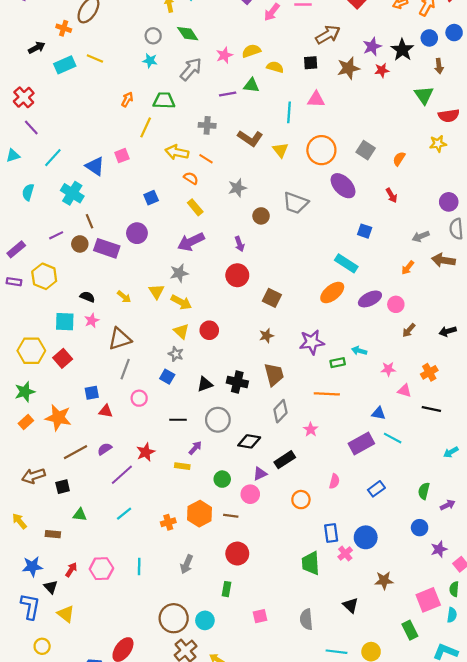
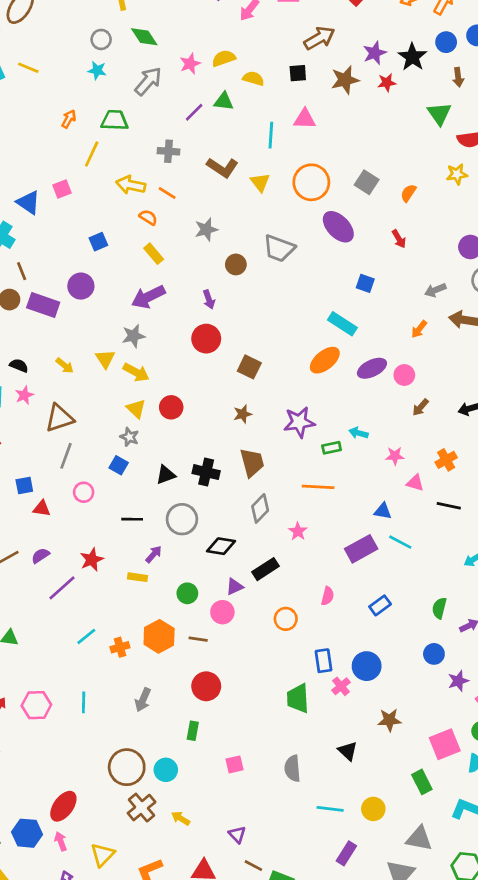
purple line: (228, 94) -> (194, 112), turned -35
cyan line: (124, 514) -> (86, 636), moved

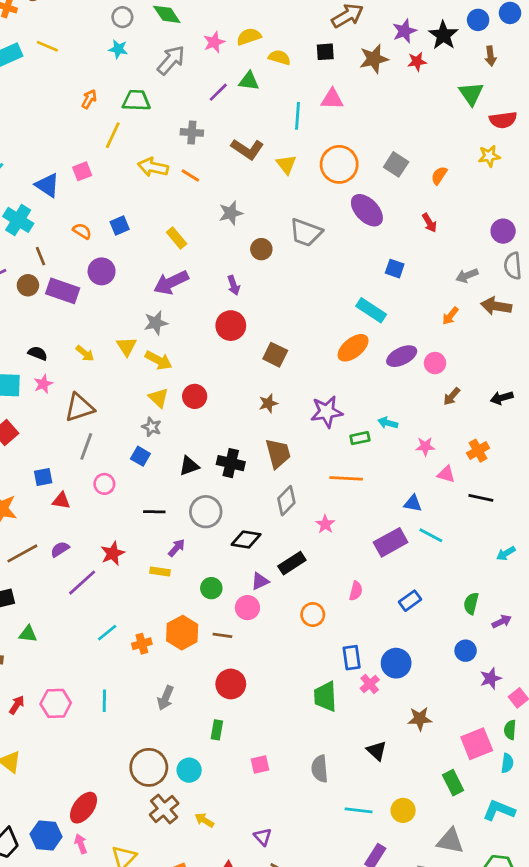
orange semicircle: (148, 217) -> (82, 231), moved

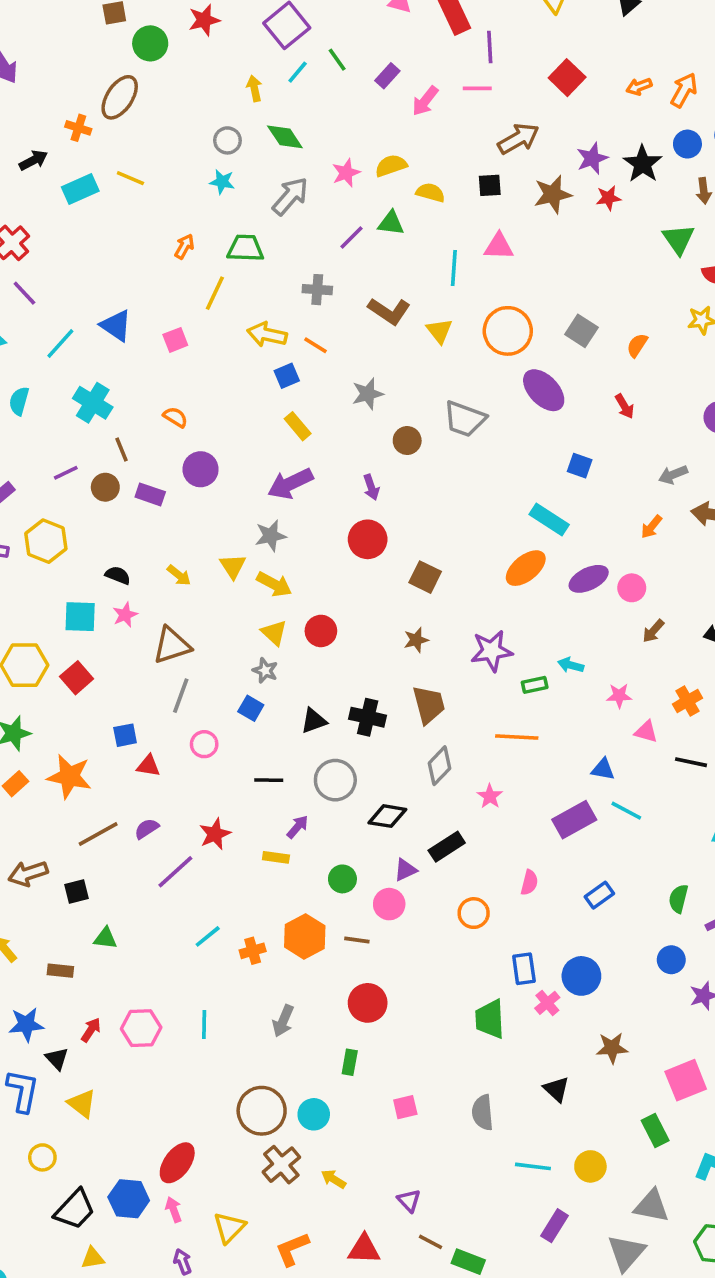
blue triangle: (47, 185) -> (116, 326), moved
blue square: (120, 226) -> (287, 376), moved
purple rectangle: (63, 291) -> (150, 494), size x0.7

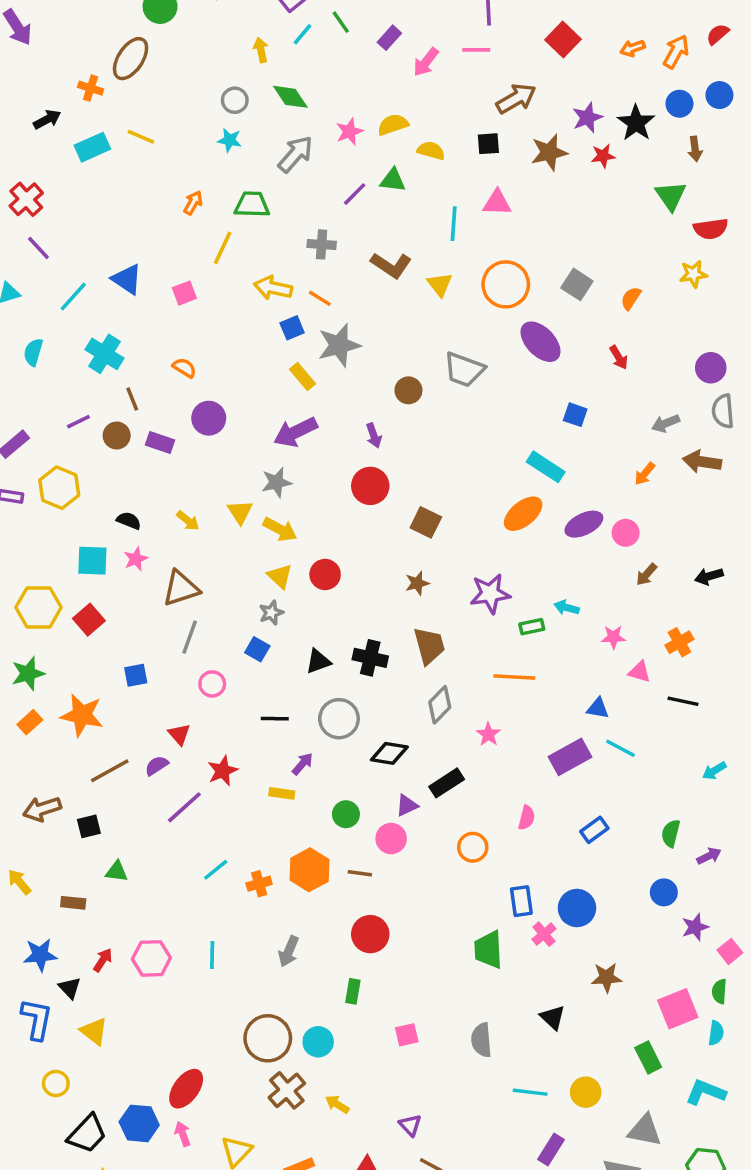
gray star: (368, 394) -> (339, 345), moved, size x1.4
gray star: (265, 670) -> (271, 613), turned 30
red triangle: (148, 766) -> (179, 734), moved, turned 40

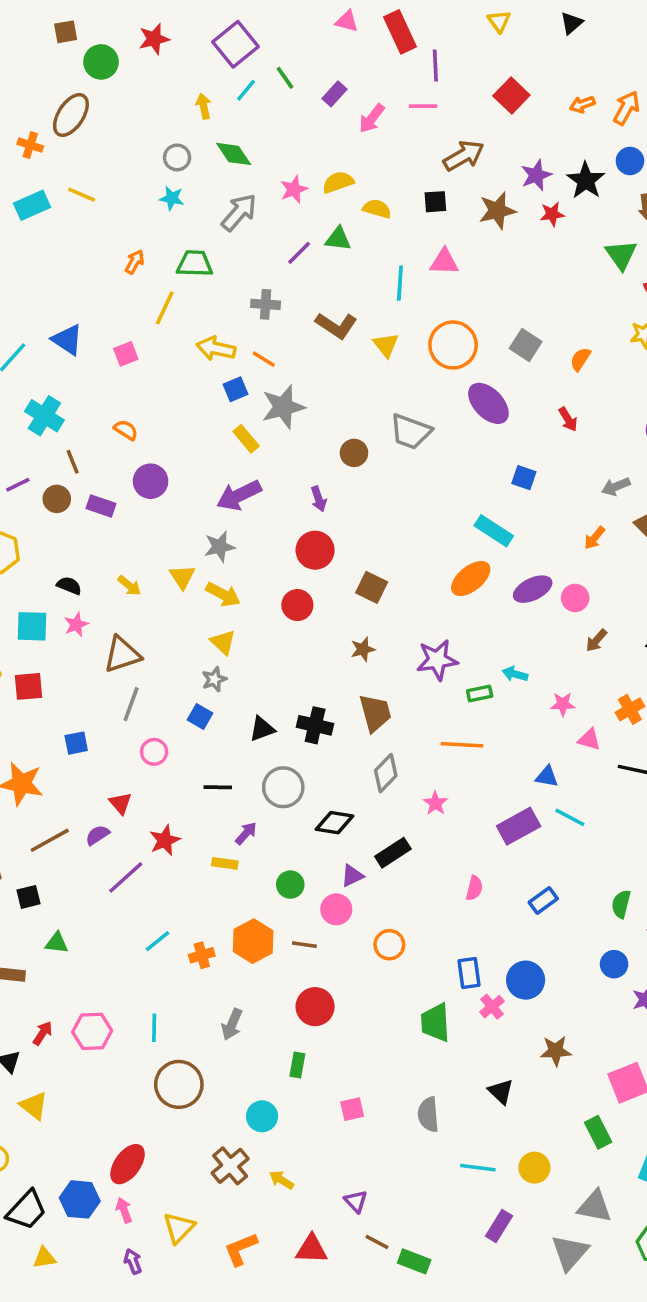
red circle: (325, 574) -> (297, 605), moved
red square: (89, 620) -> (28, 686), turned 36
orange circle: (473, 847) -> (389, 945), moved
brown circle: (268, 1038) -> (179, 1084), moved

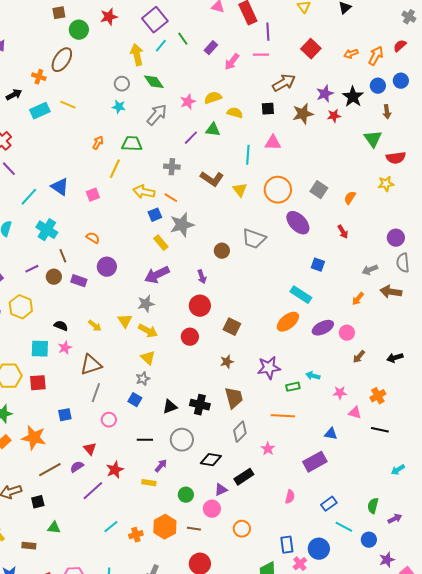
yellow arrow: (204, 106) -> (137, 55), size x1.5
cyan line: (570, 817) -> (344, 527), moved

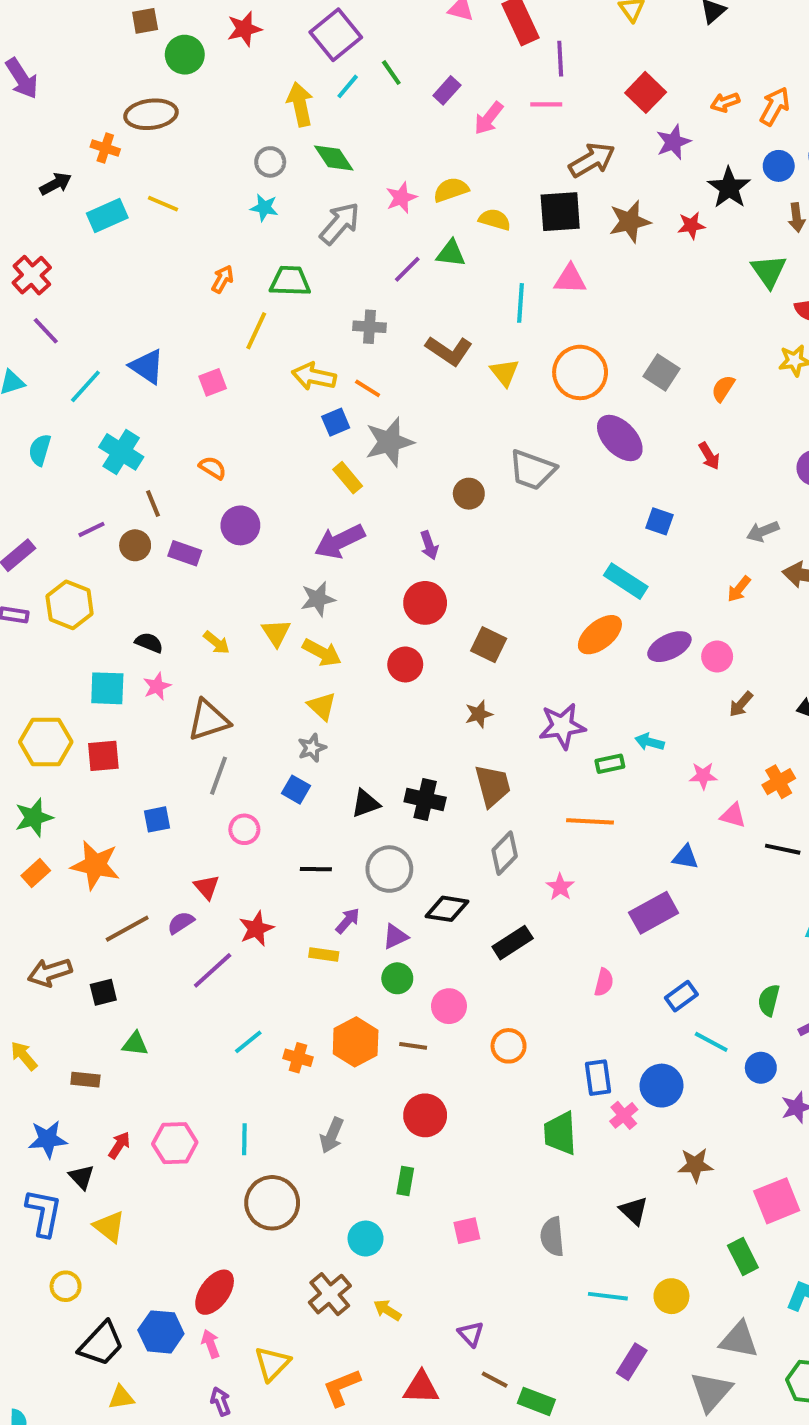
brown ellipse: (62, 60) -> (151, 114), turned 50
purple star: (325, 94) -> (673, 142), moved
black square: (268, 109) -> (560, 212), size x1.6
purple triangle: (221, 490) -> (395, 937), moved
orange cross: (136, 535) -> (298, 1058), turned 32

